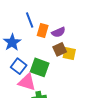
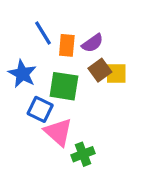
green square: (40, 67) -> (64, 86), moved
pink triangle: (27, 82) -> (58, 132), turned 36

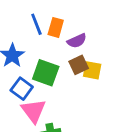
orange rectangle: (67, 45) -> (56, 27), moved

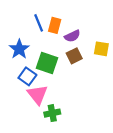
yellow square: (92, 70) -> (101, 49), moved

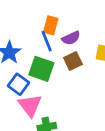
blue line: (39, 23) -> (47, 41), moved

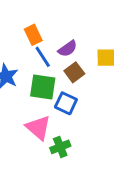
orange rectangle: (51, 25) -> (33, 35), moved, turned -30
blue square: (19, 84) -> (66, 103), moved

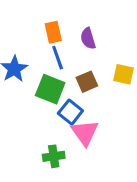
purple semicircle: (68, 49) -> (88, 38), moved, turned 96
pink triangle: (38, 128) -> (85, 133), moved

